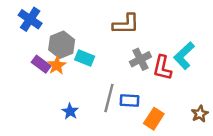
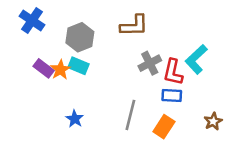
gray hexagon: (62, 45) -> (80, 37), moved
cyan rectangle: (85, 58) -> (79, 66), moved
gray line: (109, 98) -> (130, 115), moved
blue rectangle: (130, 100) -> (172, 96), moved

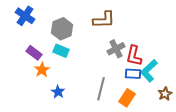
cyan L-shape: (196, 59) -> (149, 71), moved
orange star: (60, 70) -> (42, 70), moved

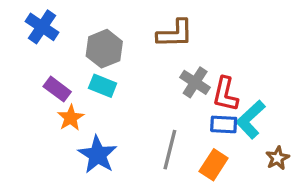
gray cross: (116, 49) -> (195, 82), turned -30
blue star: (58, 92) -> (98, 155), size x1.6

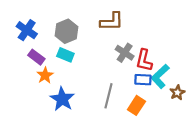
blue cross: (42, 27) -> (27, 30), moved
brown star: (278, 158) -> (177, 93), moved

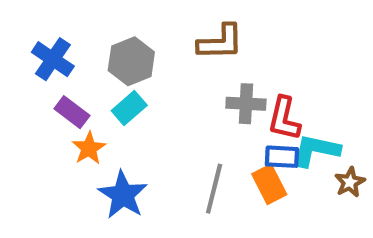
gray cross: (125, 53) -> (246, 104), turned -30
cyan rectangle: (65, 55) -> (129, 108), turned -63
cyan L-shape: (160, 76) -> (316, 150), turned 55
orange rectangle: (136, 105) -> (269, 184), moved, turned -60

